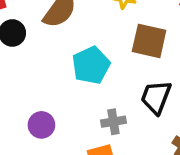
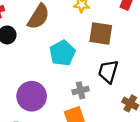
purple circle: (41, 125) -> (32, 96), size x1.6

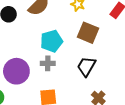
gray cross: (81, 90) -> (48, 63), moved

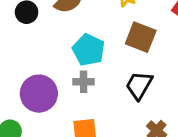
cyan pentagon: (52, 41) -> (89, 50), turned -30

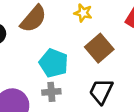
brown square: (141, 37) -> (99, 48), turned 32

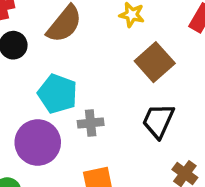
cyan pentagon: (54, 63) -> (58, 94), moved

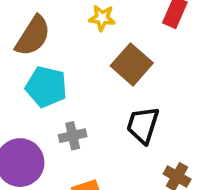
cyan pentagon: (58, 94) -> (46, 87), moved

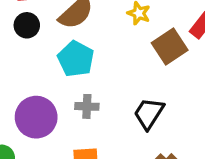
brown square: (132, 64) -> (170, 47), moved

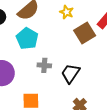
gray cross: (87, 106) -> (44, 65), moved

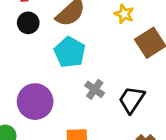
gray cross: (44, 65) -> (95, 89), turned 32

